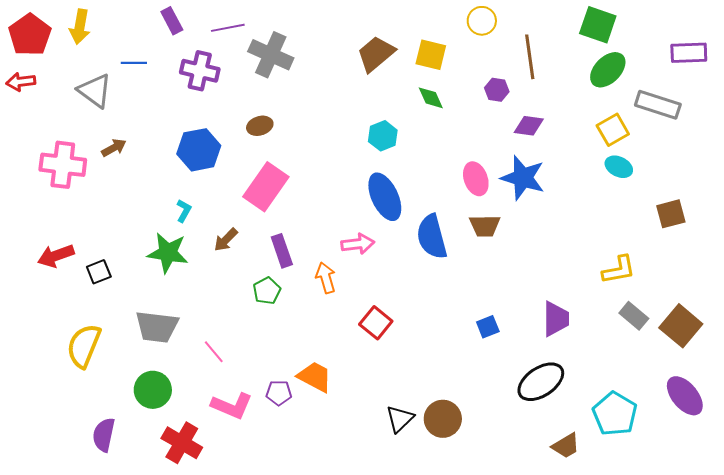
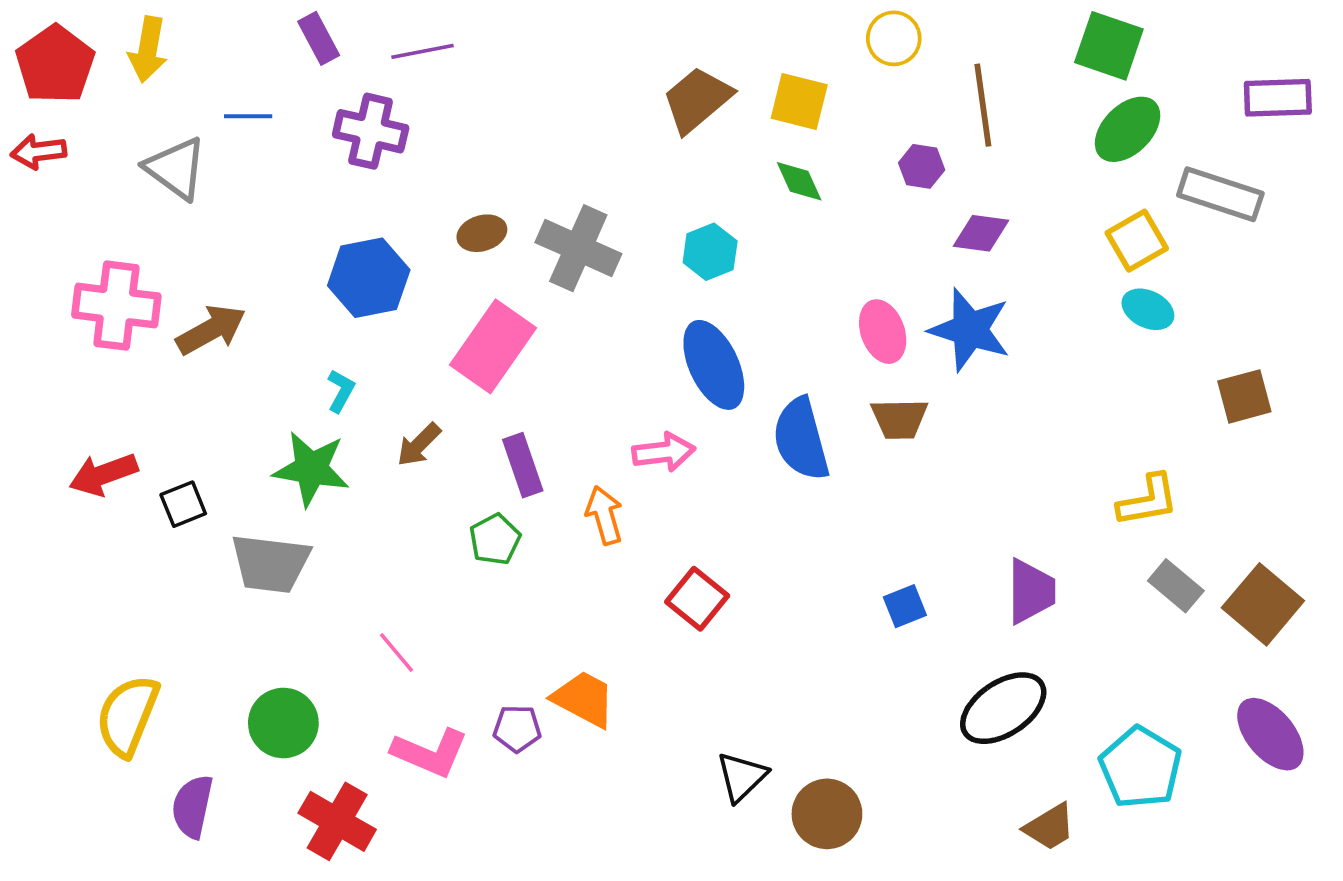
gray cross: (271, 55) -> (578, 248), moved
brown arrow: (114, 148) -> (211, 330), moved, size x1.5
gray trapezoid: (157, 327) -> (270, 563), moved
yellow semicircle: (84, 346) -> (128, 716), moved
brown circle: (443, 419) -> (827, 814), moved

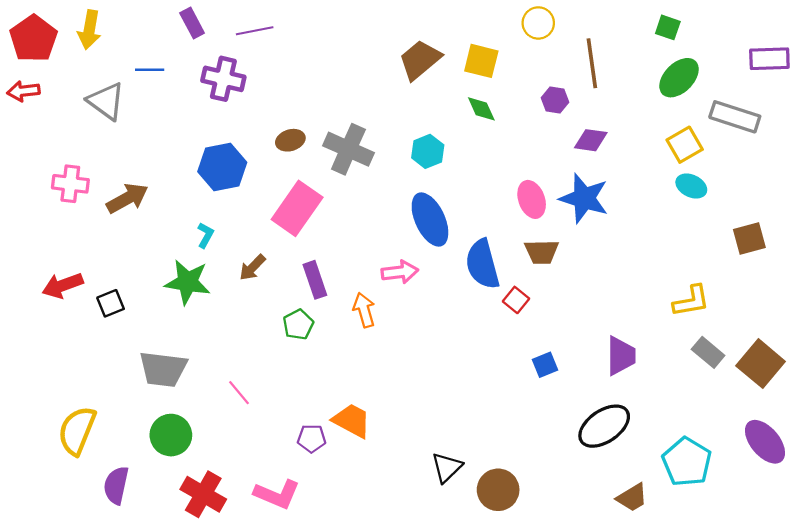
green square: (1109, 46) -> (668, 27), size x0.6
pink cross: (116, 306) -> (70, 184), size x0.7
gray trapezoid: (270, 563) -> (163, 369), moved
red square: (697, 599) -> (516, 300), moved, size x0.7
pink L-shape: (430, 753) -> (277, 494), moved

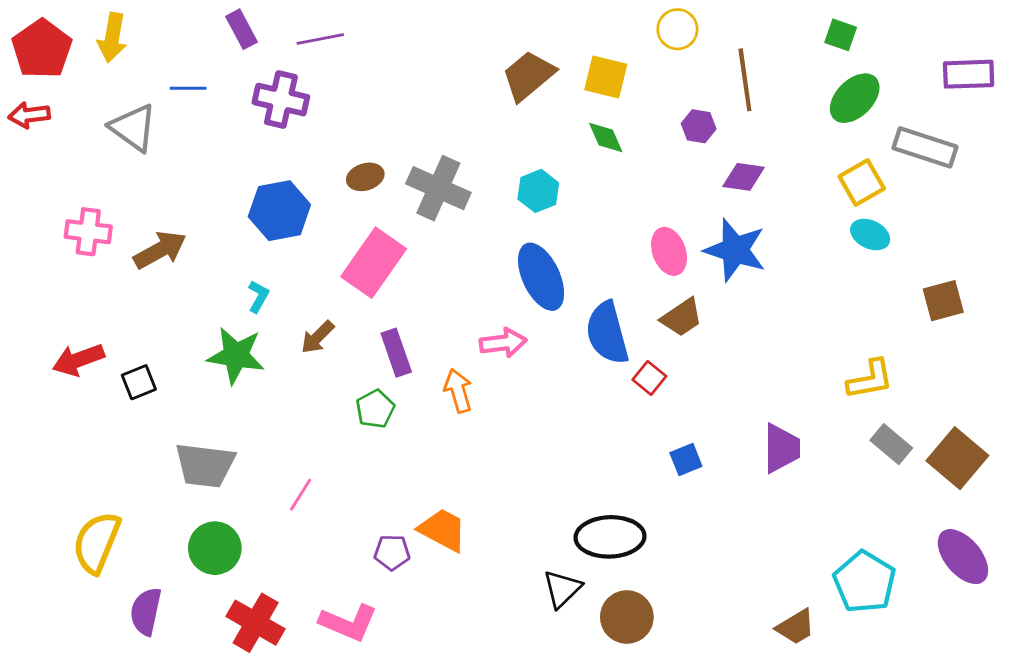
brown trapezoid: (542, 252) -> (682, 318), turned -33
pink line: (239, 393) -> (301, 495), turned 72
black ellipse: (604, 426) -> (610, 537), moved, turned 32

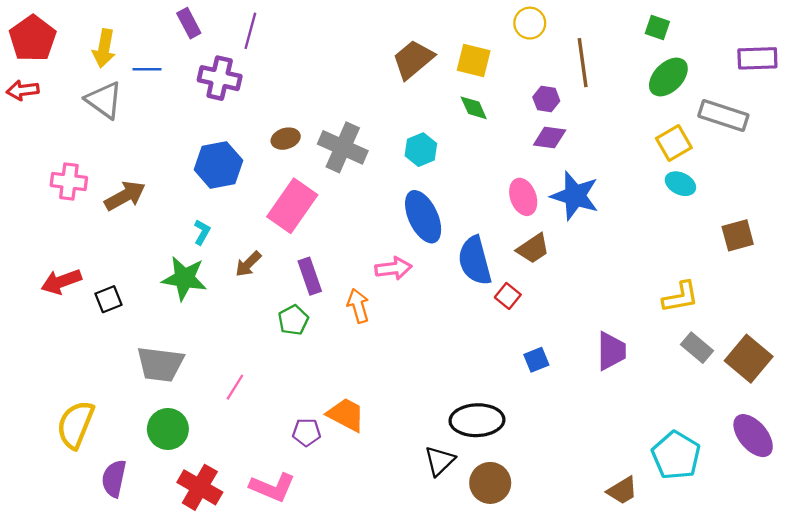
yellow arrow: (112, 38) -> (104, 48), moved
purple line: (320, 39) -> (250, 31), turned -64
purple diamond: (744, 177) -> (550, 137), moved

